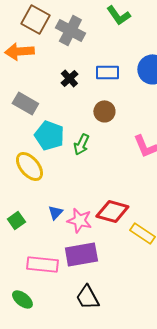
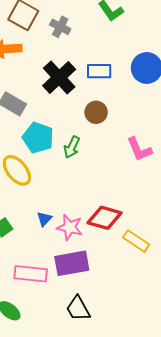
gray cross: (70, 30) -> (60, 27), size x0.7
black cross: (69, 78) -> (59, 77), size x1.8

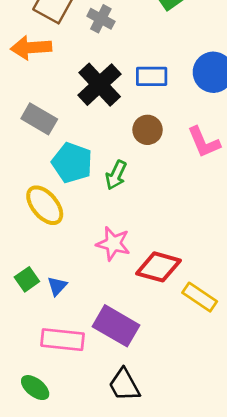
pink L-shape: (139, 149) -> (204, 142), moved
blue triangle: (44, 219) -> (57, 286), moved
pink star: (70, 227) -> (113, 244), moved
purple rectangle: (72, 263) -> (116, 326), turned 40

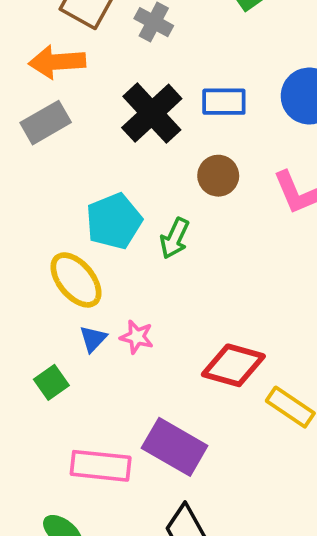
gray rectangle: (39, 119) -> (46, 123), moved, turned -60
cyan pentagon: (72, 163) -> (114, 221), turned 30
pink star: (113, 244) -> (137, 337), moved, size x0.7
blue triangle: (57, 286) -> (93, 339), moved

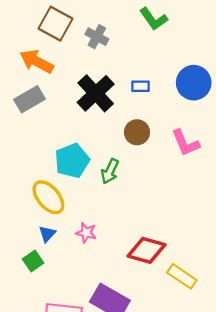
orange arrow: (57, 62) -> (37, 61), turned 32
blue rectangle: (224, 102) -> (141, 86), size x0.7
blue triangle: (93, 339) -> (47, 234), moved

